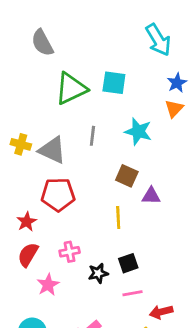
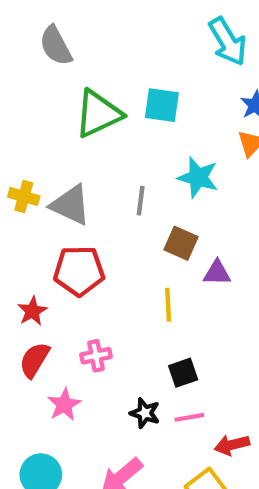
gray line: (92, 136) -> (141, 201), moved
black star: (98, 273) -> (145, 413), moved, turned 30

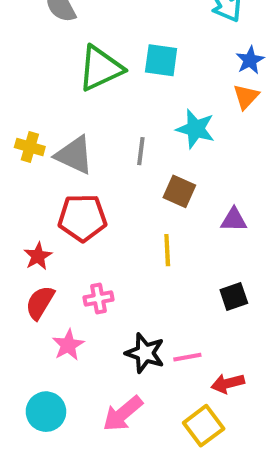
purple triangle: (217, 273) -> (234, 220), moved
black square: (183, 373) -> (234, 296), moved
black star: (145, 413) -> (145, 353), size x1.4

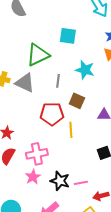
green triangle: (101, 68) -> (38, 55), moved
red pentagon: (82, 218) -> (52, 114), moved
pink cross: (99, 299) -> (37, 154), size x1.5
pink star: (68, 345) -> (33, 177), moved

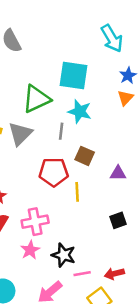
cyan square: (68, 36) -> (73, 76), size x1.4
cyan star: (85, 70) -> (80, 111), moved
gray triangle: (25, 83) -> (20, 134), turned 50
pink line: (81, 183) -> (82, 274), moved

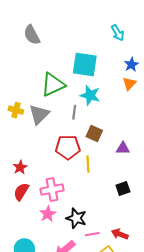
cyan arrow: (112, 38) -> (118, 33), size x0.7
red arrow: (114, 274) -> (120, 234), turned 35

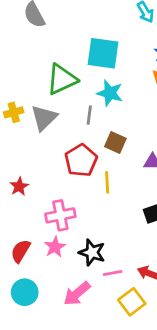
yellow cross: (16, 110) -> (14, 112), turned -32
red pentagon: (68, 147) -> (81, 160), turned -30
red semicircle: (21, 192) -> (21, 251), moved

